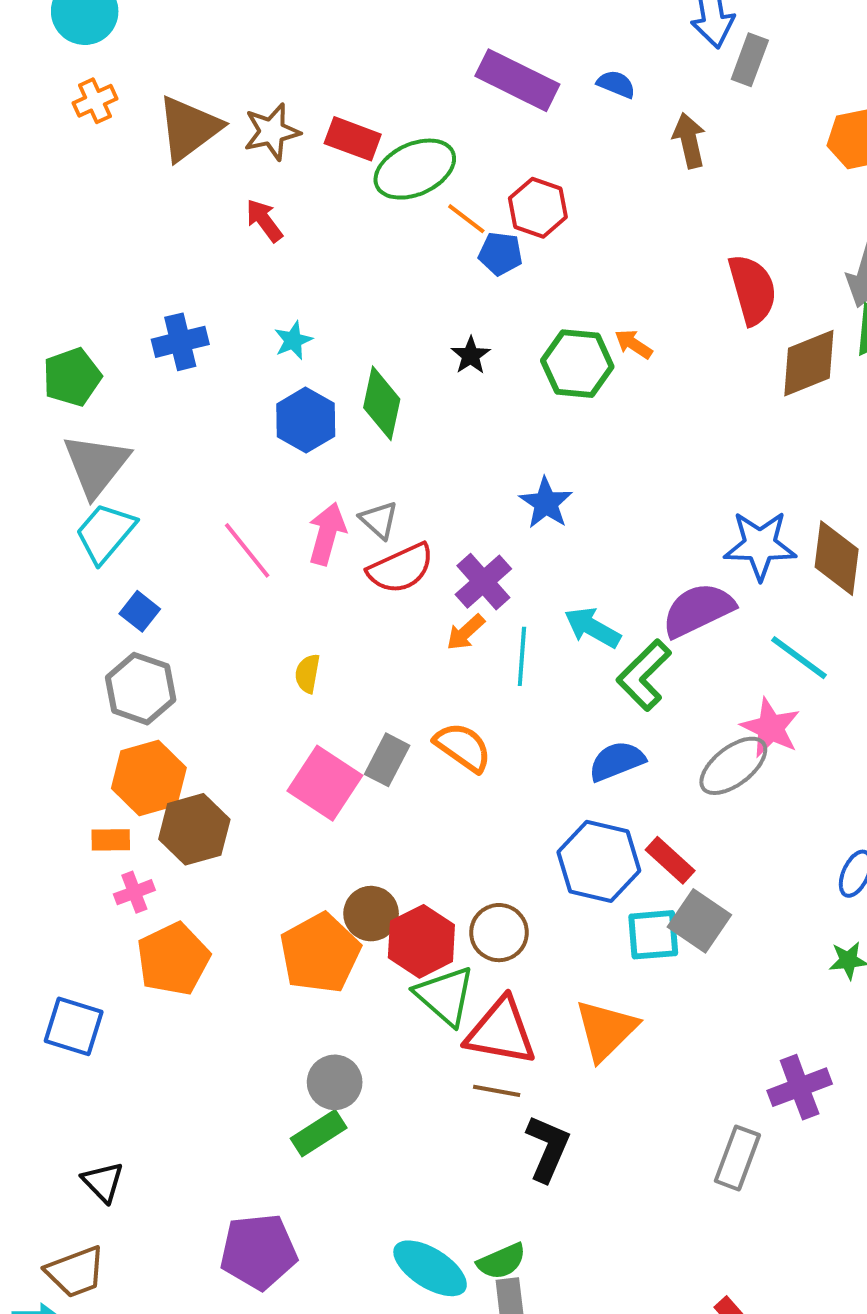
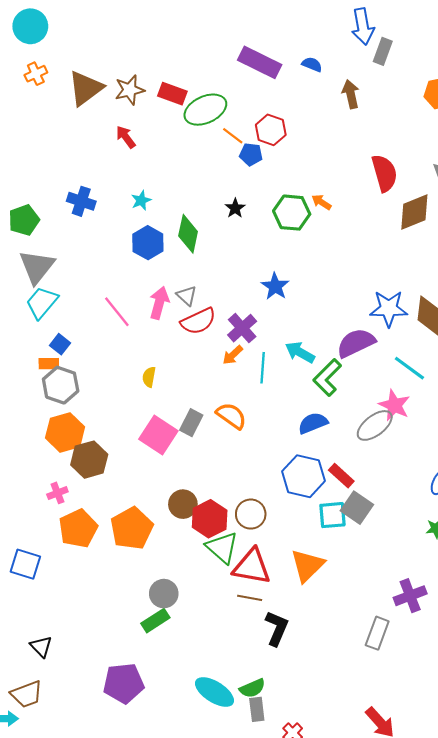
blue cross: (180, 342) -> (81, 201), turned 32
orange rectangle: (111, 840) -> (49, 364), moved
orange pentagon: (320, 953) -> (132, 528), moved

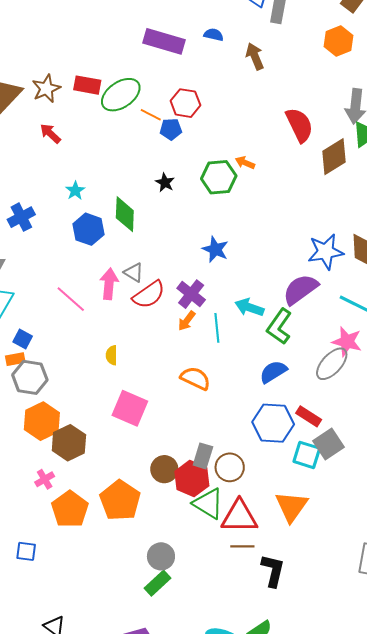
blue cross: (81, 201) -> (21, 217), moved, turned -36
gray rectangle: (191, 423) -> (203, 456), moved
gray square: (357, 508) -> (328, 444), turned 32
cyan square: (332, 515) -> (307, 455), turned 32
blue square: (25, 564) -> (26, 551), size x0.7

